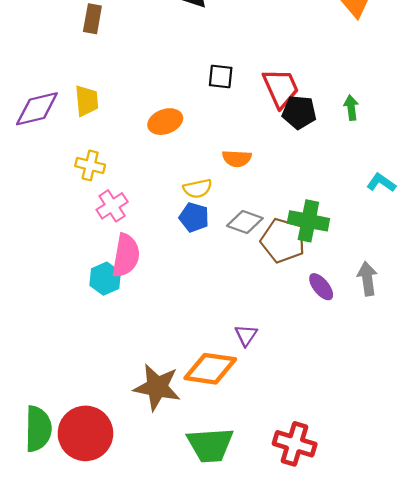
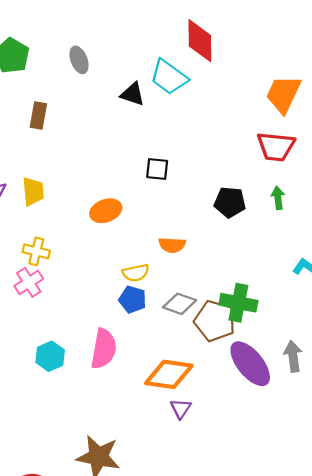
red trapezoid: (281, 88) -> (276, 147), moved, turned 120
pink cross: (112, 206) -> (29, 282), moved
pink semicircle: (126, 256) -> (104, 349), moved
purple ellipse: (321, 287) -> (250, 364), size x1.8
orange diamond: (210, 369) -> (169, 374), moved

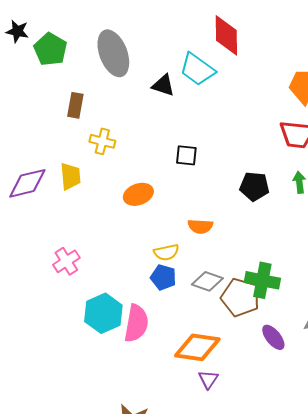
gray ellipse: (79, 60) -> (113, 53), size x1.8
yellow cross: (36, 251) -> (102, 141), moved
cyan hexagon: (50, 356) -> (103, 313), moved, size x1.4
purple ellipse: (250, 364) -> (273, 337), size x0.6

